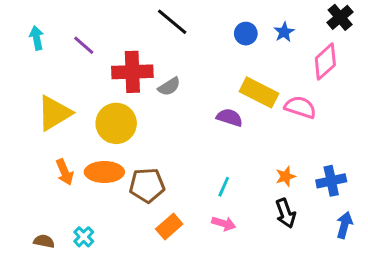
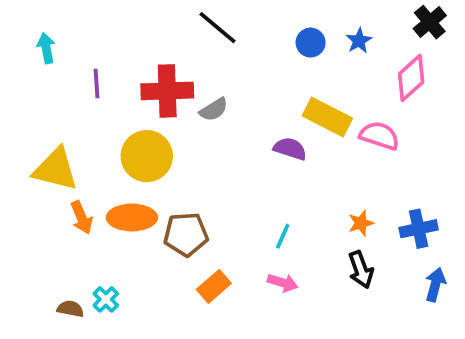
purple line: (84, 45) -> (96, 83), moved, turned 45
yellow triangle: (54, 113) -> (56, 169), moved, turned 45
brown semicircle: (44, 241) -> (70, 309), moved

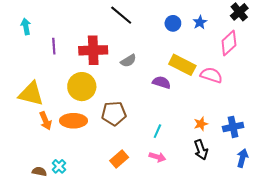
gray semicircle: (214, 110) -> (128, 61), moved
brown pentagon: (186, 234) -> (114, 113), moved

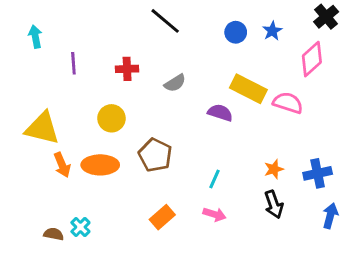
red cross: (93, 50) -> (127, 69), size x0.6
yellow circle: (82, 87) -> (111, 118), size x0.7
brown pentagon: (114, 113) -> (155, 155), turned 30

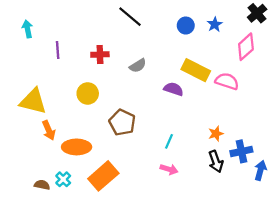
orange ellipse: (100, 165) -> (77, 147), moved
blue cross: (318, 173) -> (241, 151), moved
orange rectangle: (162, 217) -> (103, 176), moved, size x1.5

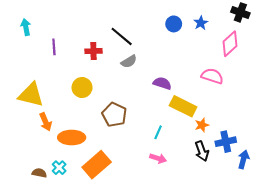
black cross: (257, 13) -> (240, 12), turned -30
black line: (130, 17) -> (122, 36), moved
yellow rectangle: (196, 70) -> (183, 106), moved

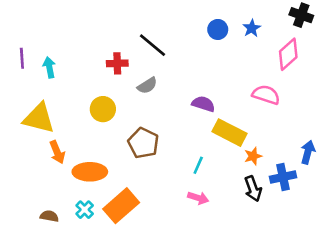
cyan arrow: (26, 27) -> (49, 67), moved
purple line: (54, 47) -> (22, 58), moved
gray semicircle: (129, 61) -> (147, 86), moved
blue arrow: (243, 159) -> (308, 152), moved
cyan cross: (59, 168) -> (85, 210), moved

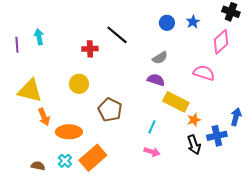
cyan arrow: (49, 67) -> (39, 37), moved
gray semicircle: (147, 86) -> (160, 58), moved

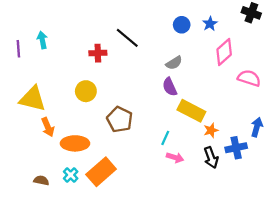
pink diamond: (221, 42) -> (224, 52), moved
pink semicircle: (204, 73) -> (249, 78), moved
purple semicircle: (156, 80) -> (170, 87), turned -132
pink arrow: (152, 152) -> (175, 158), moved

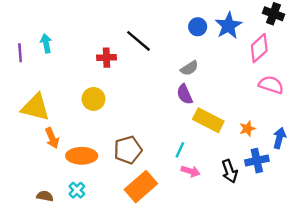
blue star: (210, 24) -> (228, 26), size x1.6
pink diamond: (224, 52) -> (259, 48), moved
brown pentagon: (120, 119) -> (128, 150), moved, turned 30
orange star: (211, 130) -> (247, 129), moved
orange rectangle: (101, 172) -> (141, 187), moved

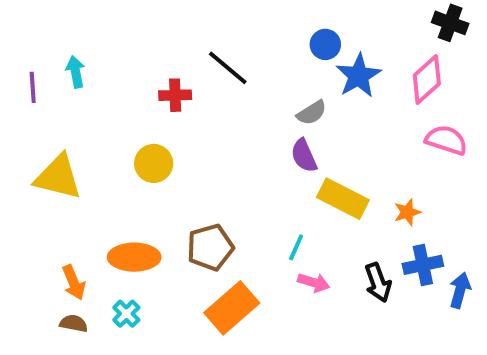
blue star: (228, 26) -> (358, 76), moved
orange arrow: (52, 138) -> (74, 282), moved
blue arrow: (279, 138) -> (460, 290), moved

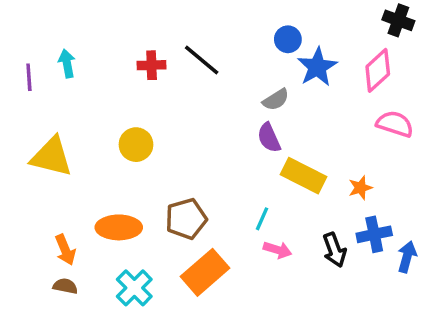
red cross: (175, 95) -> (152, 65), moved
cyan cross: (126, 314) -> (134, 288), moved, size x1.5

